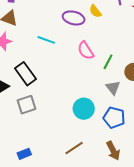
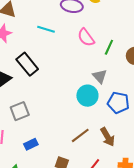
gray triangle: (113, 88) -> (100, 76), moved
gray square: (27, 105) -> (20, 111), moved
brown arrow: (113, 151) -> (108, 137), moved

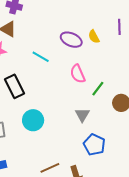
cyan circle: (87, 96) -> (33, 120), moved

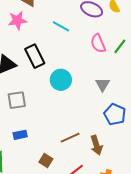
green line: (98, 89) -> (120, 46), moved
cyan circle: (33, 120) -> (61, 80), moved

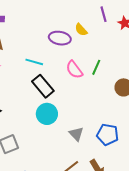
black rectangle: (35, 56) -> (43, 86), moved
gray triangle: (103, 84) -> (76, 134), moved

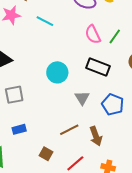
cyan line: (34, 62) -> (45, 21), moved
black rectangle: (43, 86) -> (98, 67), moved, turned -40

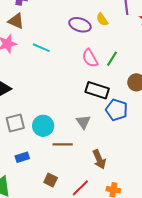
cyan circle: (57, 72) -> (43, 126), moved
blue pentagon: (113, 105) -> (117, 110), moved
brown line: (69, 130) -> (63, 144), moved, turned 30

